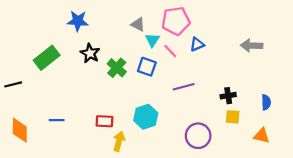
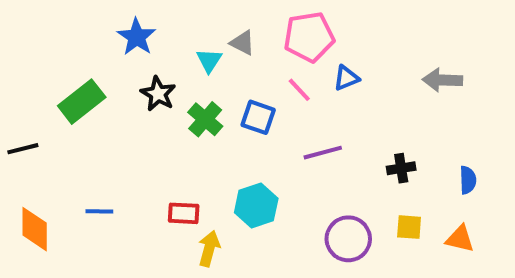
blue star: (78, 21) -> (137, 37), turned 30
cyan triangle: (152, 40) -> (209, 60), moved
yellow square: (233, 117) -> (409, 227), moved

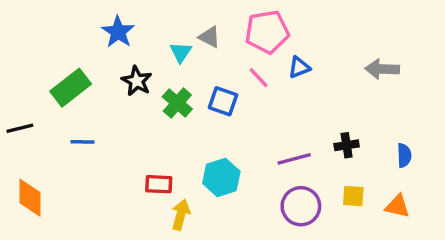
purple line: (323, 153) -> (294, 159), moved
blue line: (99, 211) -> (83, 142), moved

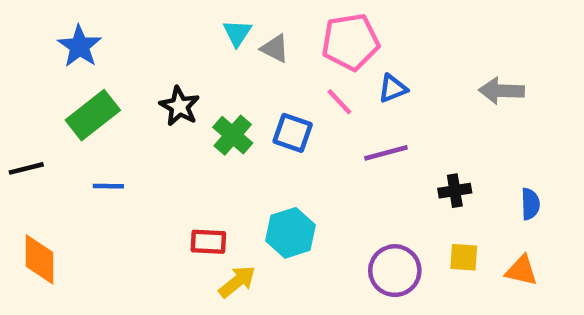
blue star: (118, 32) -> (80, 46), moved
cyan triangle: (181, 52) -> (237, 33), moved
purple line: (294, 159) -> (386, 153), moved
yellow arrow: (181, 215) -> (237, 282), turned 36

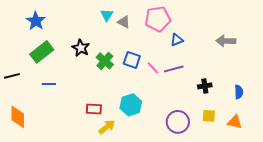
pink line: (339, 102) -> (153, 68), moved

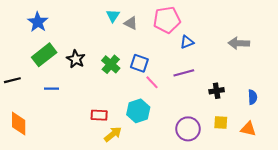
black star: (81, 48) -> (76, 59), moved
pink line: (153, 68) -> (152, 82), moved

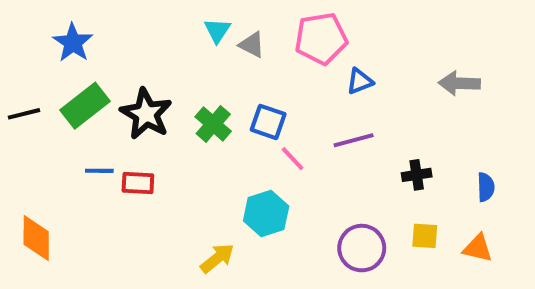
black star: (76, 59) -> (146, 114), size x1.4
black line: (12, 80) -> (24, 114), moved
red rectangle: (99, 115) -> (138, 183), moved

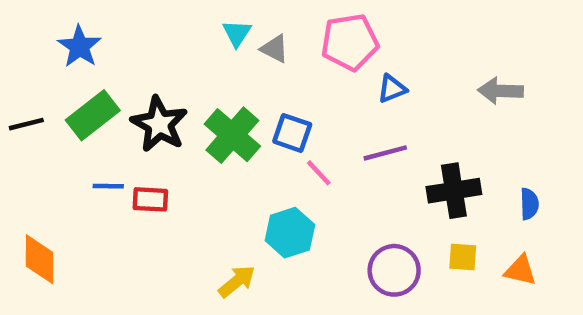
green cross: (213, 124) -> (232, 135), size x1.4
black cross: (417, 175) -> (454, 191), size x1.6

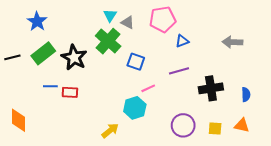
green cross: (232, 135) -> (108, 41), moved
pink line: (319, 173) -> (148, 88), moved, turned -72
yellow square: (463, 257) -> (215, 128), moved

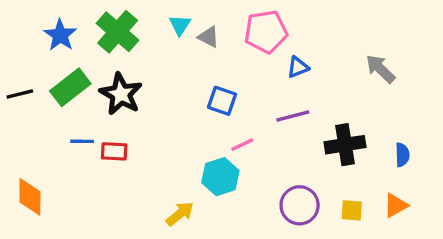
green cross: (108, 41) -> (118, 32), moved
gray arrow: (233, 42) -> (380, 69), turned 42
orange triangle: (242, 125) -> (396, 205), turned -42

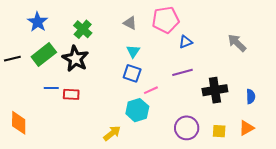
cyan triangle: (180, 25) -> (133, 51), moved
green cross: (118, 32) -> (83, 29), moved, size x0.7
blue square: (222, 101) -> (132, 73), moved

